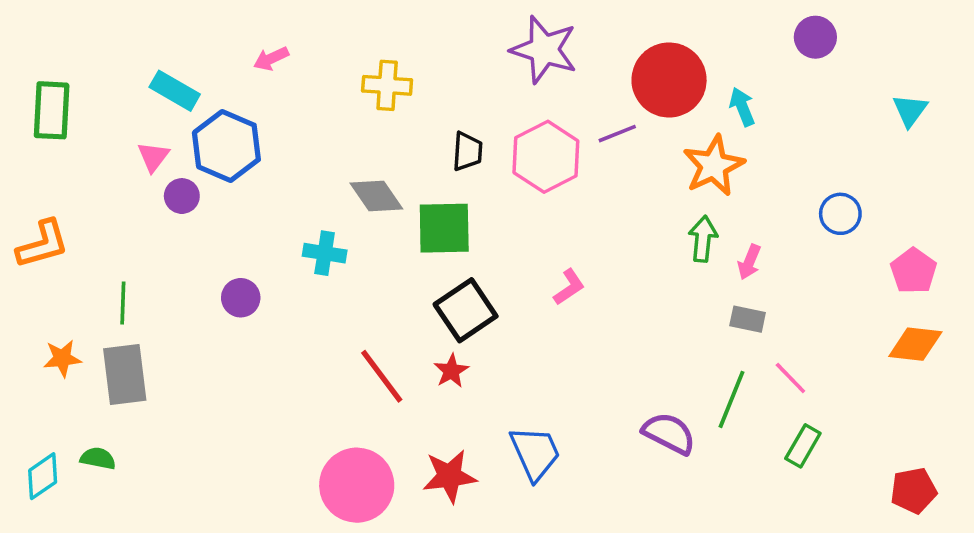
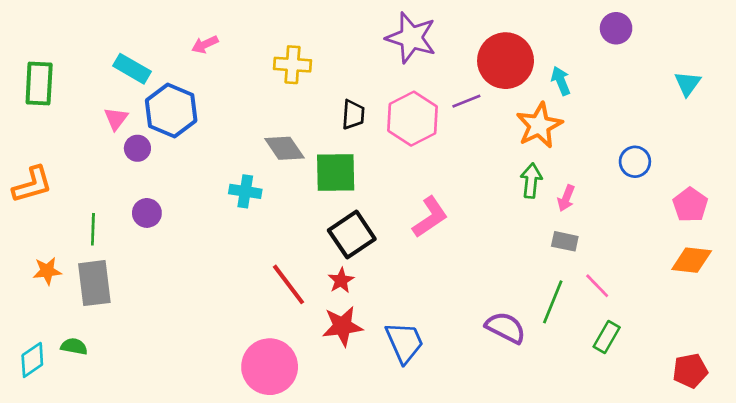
pink L-shape: (569, 287) -> (430, 217), size x1.5
purple circle: (241, 298) -> (147, 213), moved
red star: (450, 476) -> (342, 326), moved

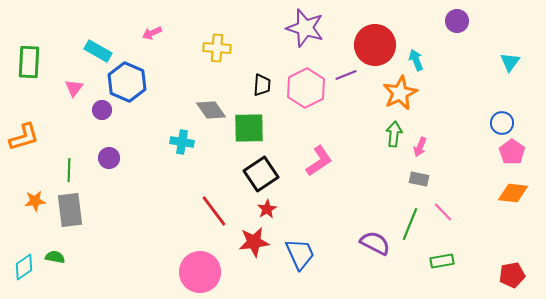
pink triangle: (116, 119) -> (74, 88), moved
blue circle: (635, 162) -> (502, 123), moved
red star: (341, 280) -> (267, 209), moved
green rectangle: (607, 337) -> (442, 261), moved, turned 50

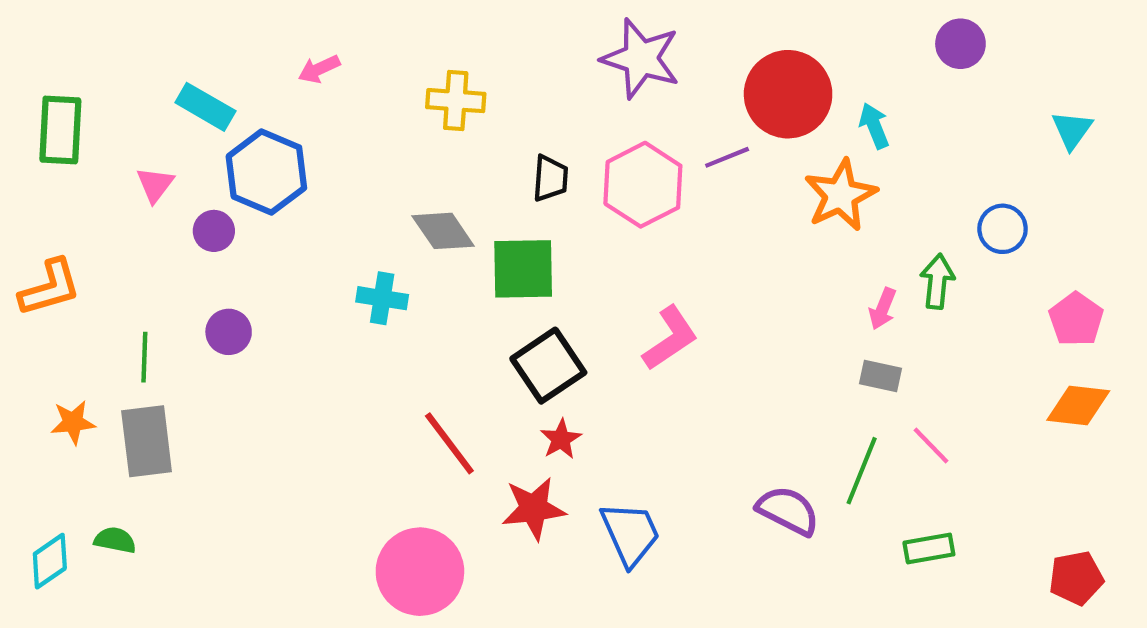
blue circle: (502, 123) -> (1003, 229), moved
green arrow: (394, 134) -> (937, 281), moved

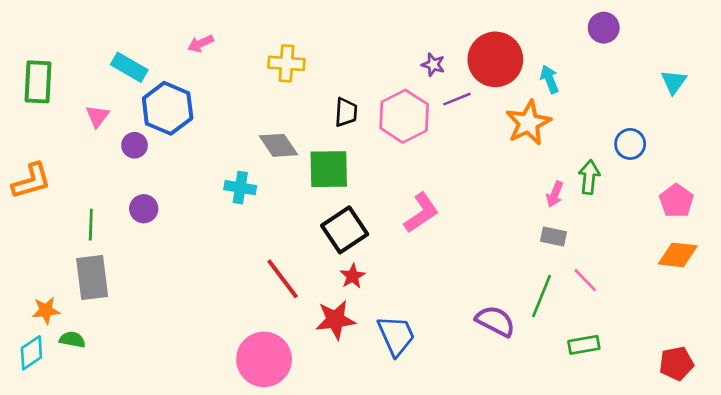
purple star: (641, 58) -> (433, 65), moved, size x0.5
orange star: (73, 422) -> (46, 311), moved

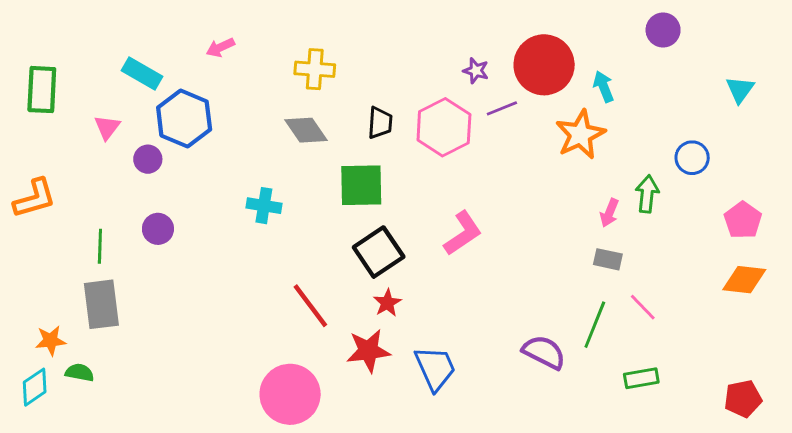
gray diamond: (279, 145) -> (306, 130), moved

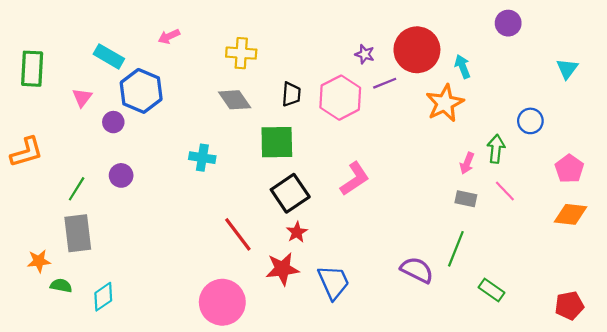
green line: (100, 246) -> (77, 189), turned 30
pink line: (643, 307) -> (505, 191), moved
green rectangle: (641, 378) -> (491, 290), turned 45
cyan diamond: (35, 387) -> (103, 297), moved

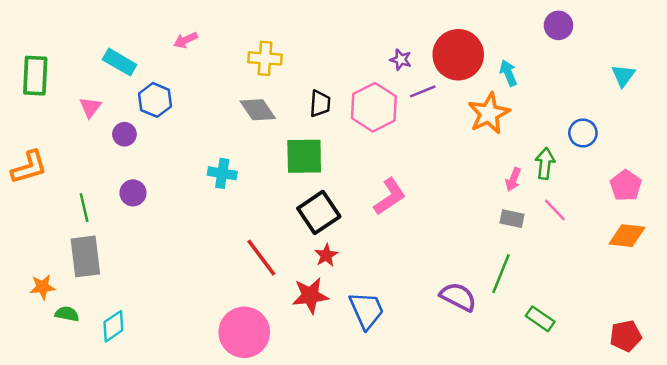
blue hexagon: (141, 91) -> (155, 100), size x0.7
green line: (77, 189) -> (84, 208), turned -45

